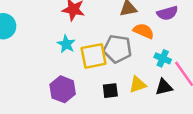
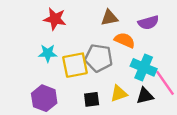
cyan star: (66, 44) -> (48, 53), turned -30
cyan cross: (163, 58) -> (144, 67), size x1.5

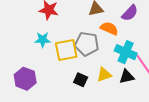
purple semicircle: (148, 22) -> (130, 13), turned -30
purple hexagon: (44, 98) -> (25, 79), moved
black square: (92, 99) -> (81, 80), turned 32

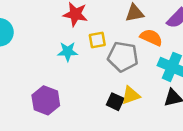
yellow square: (66, 50) -> (97, 40), moved, size x0.6
yellow triangle: (104, 75) -> (131, 95), moved

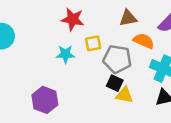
yellow triangle: (131, 95) -> (124, 95), turned 30
black square: (115, 102) -> (115, 83), moved

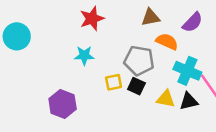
red star: (73, 19) -> (92, 19), turned -30
yellow square: (93, 43) -> (114, 82), moved
yellow triangle: (124, 95) -> (166, 99), moved

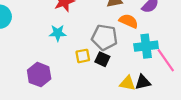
cyan cross: (187, 71) -> (146, 46), turned -30
yellow triangle: (166, 99) -> (127, 83), moved
black triangle: (189, 101) -> (143, 82), moved

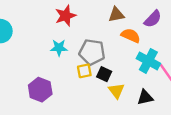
gray pentagon: (105, 37) -> (92, 52), moved
cyan cross: (146, 46) -> (148, 61), turned 35
yellow triangle: (127, 83) -> (116, 91), moved, turned 42

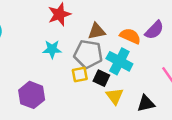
brown triangle: (116, 15) -> (97, 31), moved
purple semicircle: (153, 19) -> (154, 30), moved
cyan cross: (148, 61) -> (119, 61), moved

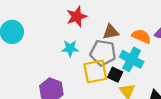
yellow square: (80, 75) -> (95, 71), size x1.6

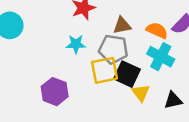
cyan cross: (132, 59) -> (161, 57), moved
black square: (115, 75) -> (127, 74), size x1.5

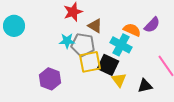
brown triangle: (122, 25) -> (95, 26), moved, turned 42
gray pentagon: (113, 49) -> (83, 45), moved
cyan cross: (161, 57) -> (121, 45), moved

